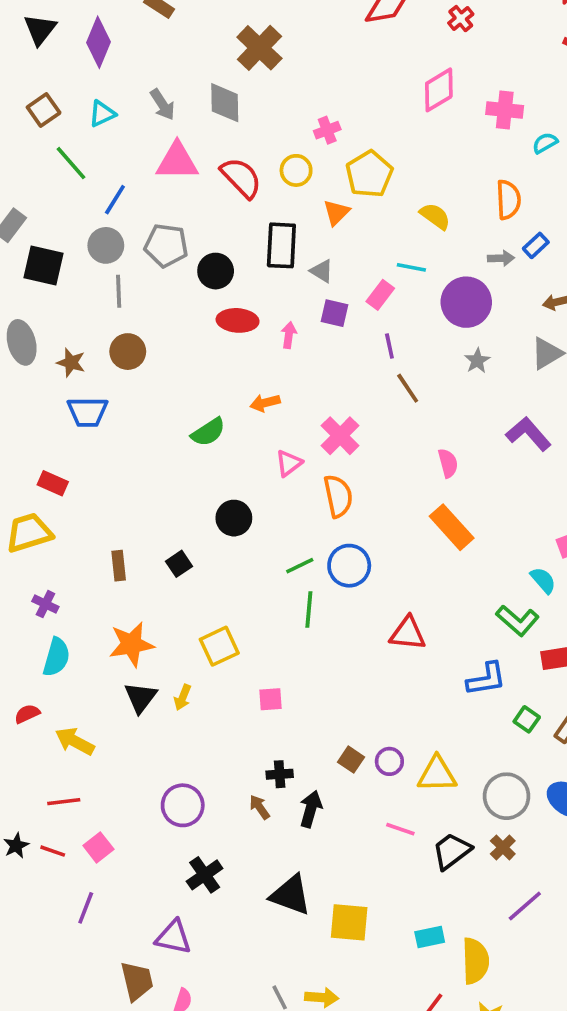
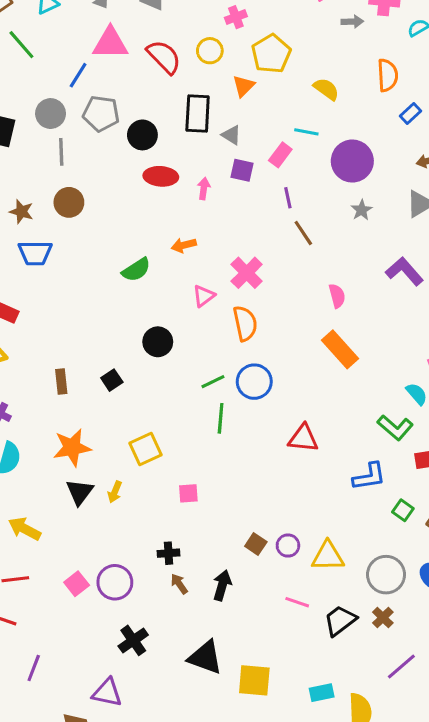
blue line: (115, 200) -> (78, 75), moved
gray arrow: (501, 258) -> (352, 22), moved
black cross: (280, 774) -> (168, 553), moved
pink square: (98, 847) -> (77, 584), moved

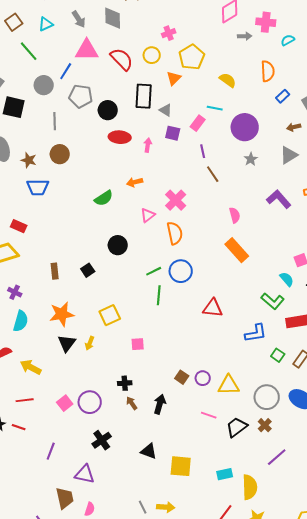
gray circle: (51, 114) -> (44, 85), moved
black triangle: (205, 657) -> (149, 451), size x0.7
purple line: (34, 668) -> (51, 451), moved

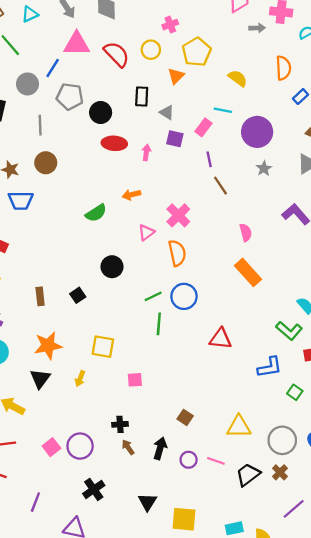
black rectangle: (144, 96) -> (142, 97), size x0.7
yellow square: (110, 315) -> (103, 347), turned 35
black triangle: (67, 343) -> (40, 379), moved
purple circle: (203, 378) -> (189, 460), moved
black triangle: (149, 451) -> (147, 502), turned 42

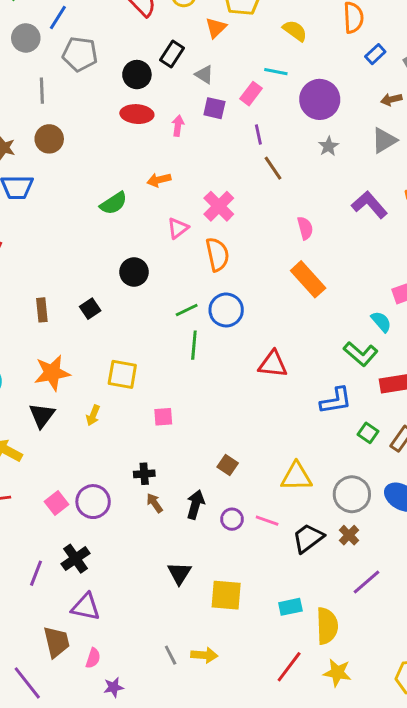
black rectangle: (142, 97) -> (172, 54), turned 30
black circle: (101, 112) -> (137, 75), moved
black cross: (94, 489) -> (76, 559), moved

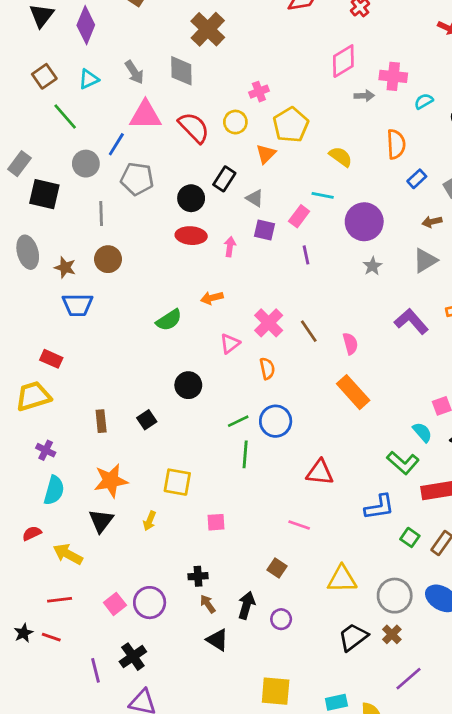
brown line: (273, 168) -> (309, 331), moved
orange semicircle: (217, 254) -> (267, 369), size x0.7
pink line: (267, 521) -> (299, 525), moved
purple line: (36, 573) -> (96, 670), turned -35
black triangle: (179, 573) -> (217, 640), moved, turned -30

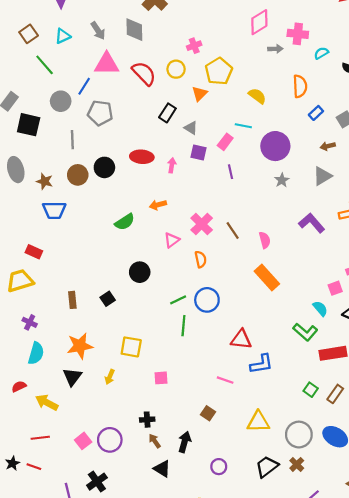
black circle: (191, 198) -> (104, 167), moved
blue L-shape: (379, 507) -> (261, 364), moved
purple circle: (281, 619) -> (219, 467), moved

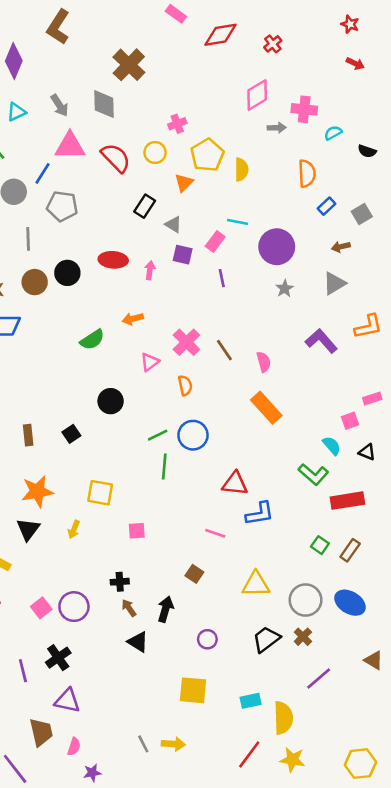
yellow semicircle: (257, 96) -> (241, 170), moved, turned 54

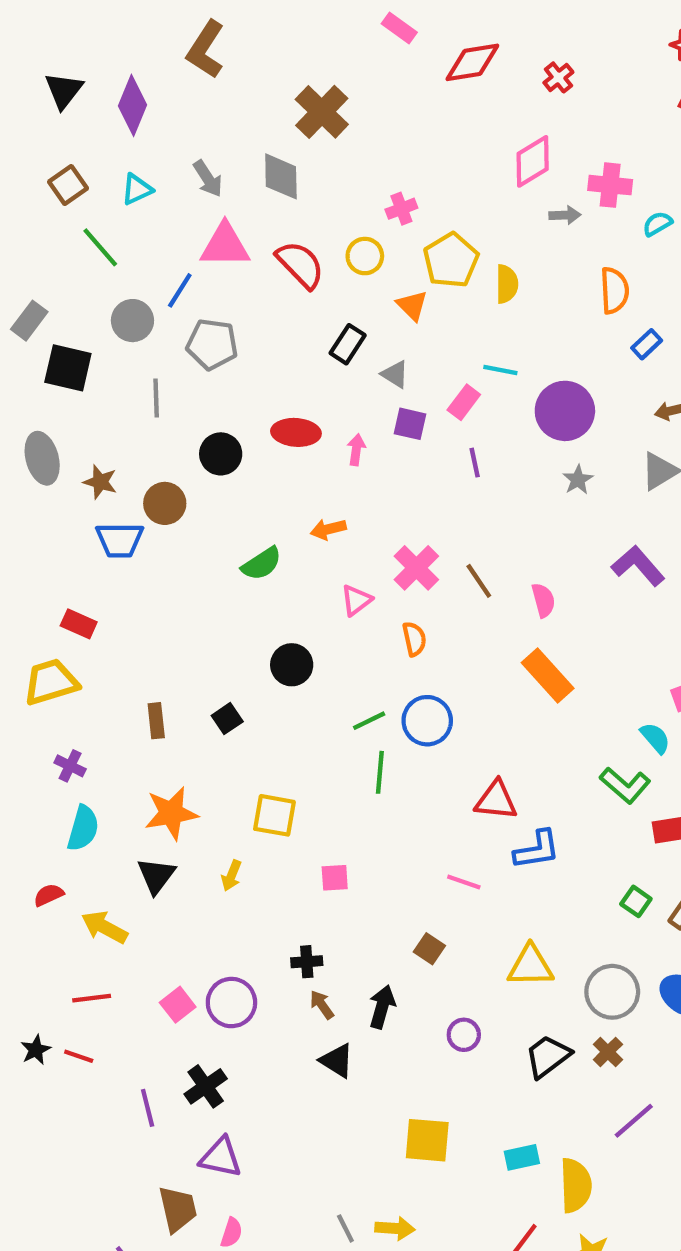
orange triangle: (184, 183) -> (412, 305), turned -30
brown circle: (35, 282) -> (165, 503), moved
purple circle: (207, 639) -> (464, 1035), moved

